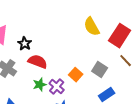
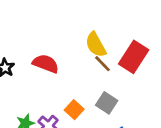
brown line: (126, 61) -> (103, 64), moved
red semicircle: (38, 62) -> (46, 64), moved

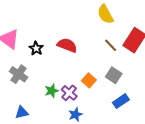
yellow semicircle: (96, 45) -> (105, 14), moved

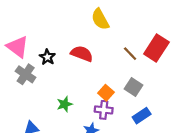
yellow semicircle: (105, 14) -> (100, 19), moved
gray cross: (19, 74) -> (26, 74), moved
purple cross: (69, 93) -> (104, 110), moved, turned -35

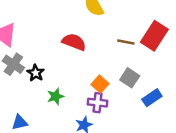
brown line: (130, 54) -> (126, 42), turned -35
black star: (47, 57) -> (36, 73), moved
blue rectangle: (142, 116) -> (152, 98), moved

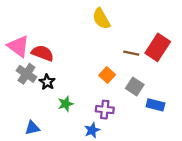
red semicircle: (74, 42) -> (43, 53), moved
orange square: (100, 84) -> (107, 75), moved
blue rectangle: (152, 98) -> (155, 105), turned 48

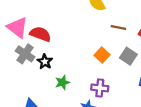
brown line: (131, 53) -> (118, 28), moved
gray square: (135, 87) -> (128, 56), moved

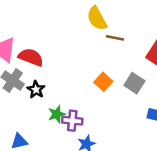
brown line: (118, 28) -> (115, 38), moved
purple cross: (100, 88) -> (72, 121), moved

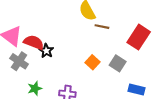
black star: (36, 90) -> (46, 51), moved
green star: (57, 114) -> (35, 88), moved

